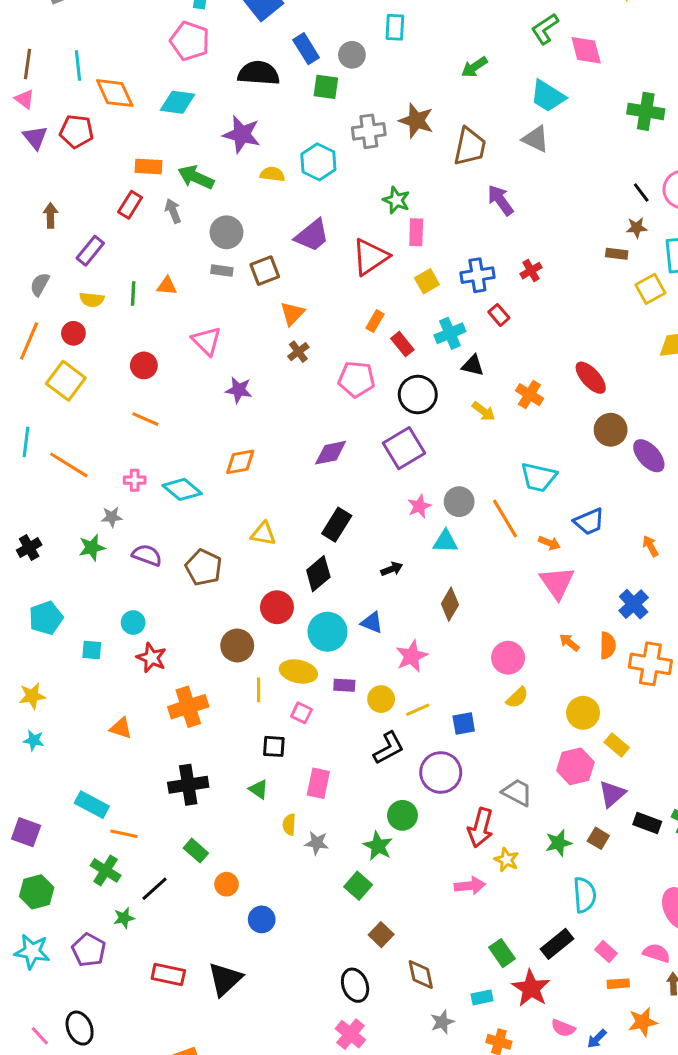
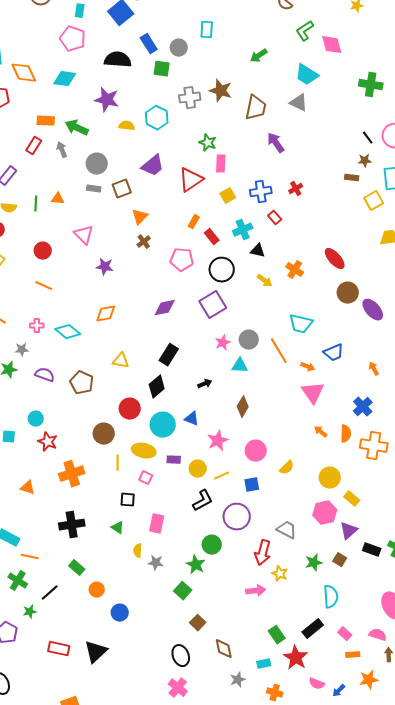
pink circle: (508, 658) -> (256, 451), moved

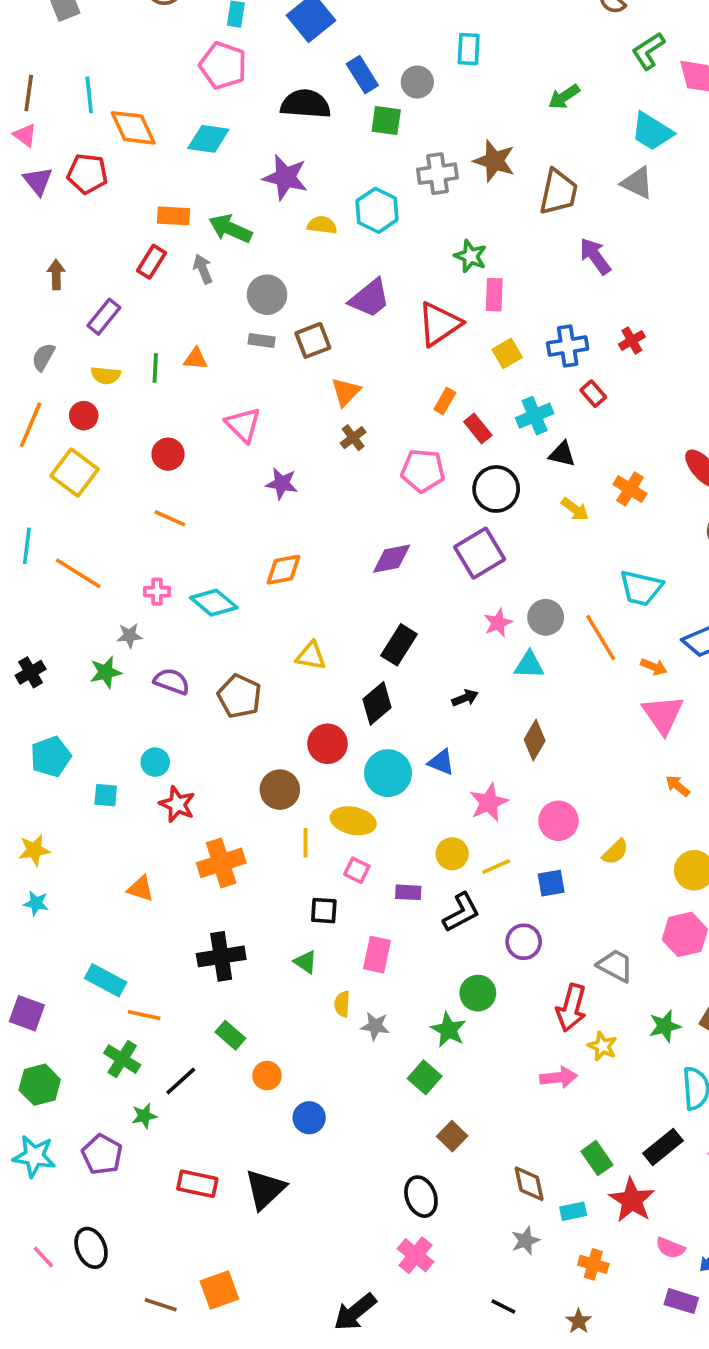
purple rectangle: (174, 460) -> (408, 892), moved
purple circle: (237, 517) -> (524, 942), size x0.7
brown diamond: (224, 649) -> (529, 1184), moved

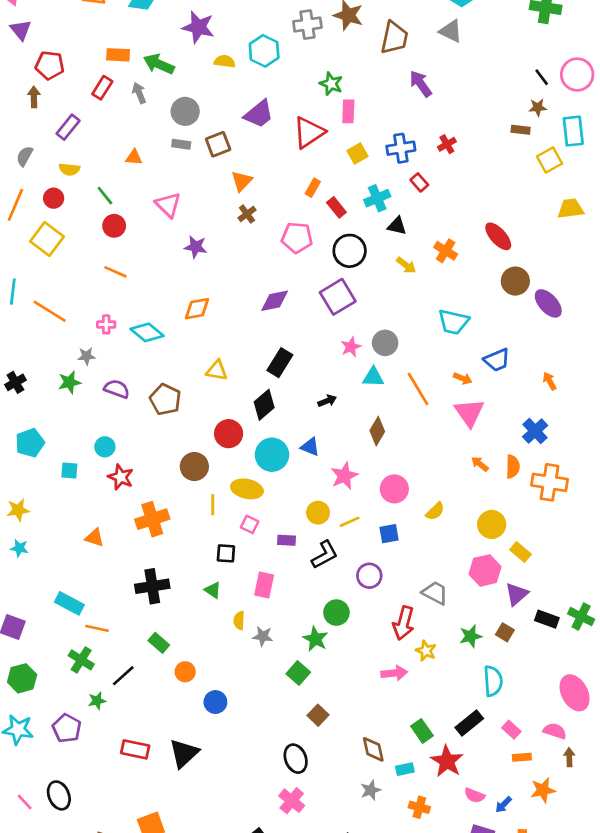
red pentagon: (87, 174) -> (50, 65), moved
green line: (155, 368) -> (105, 196), moved, turned -42
orange line: (601, 637) -> (418, 389), moved

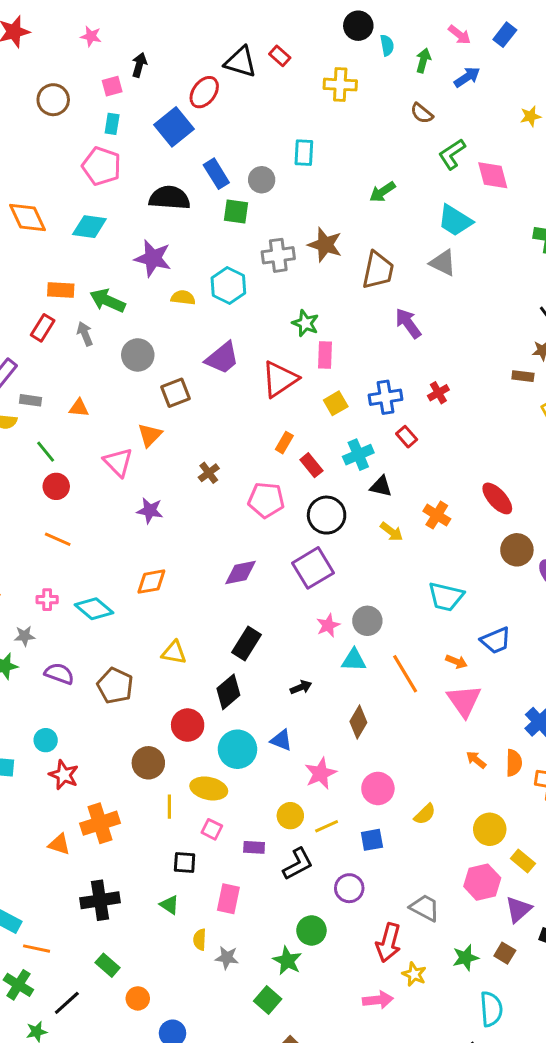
gray rectangle: (181, 144) -> (31, 400), moved
orange triangle: (242, 181) -> (150, 435), moved
orange triangle: (94, 538) -> (59, 844), moved

